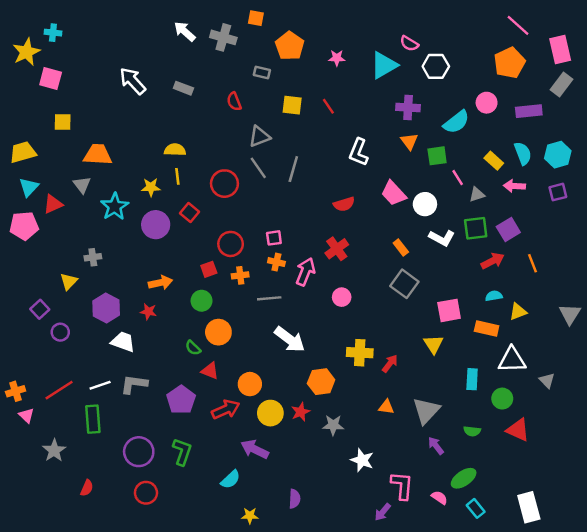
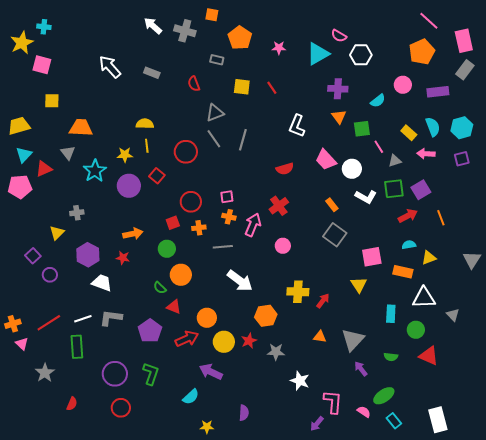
cyan semicircle: (456, 122) -> (378, 101), size x0.7

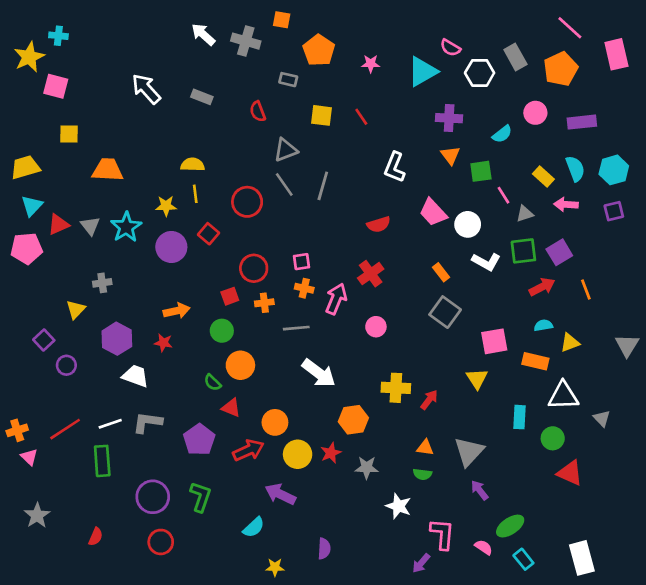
gray rectangle: (465, 70) -> (515, 57), moved, turned -66
gray triangle: (68, 153) -> (90, 226), moved
green semicircle: (391, 357) -> (422, 474), moved
gray star: (45, 373) -> (37, 515), moved

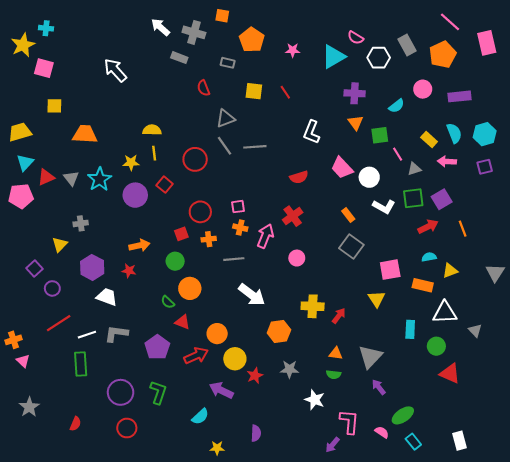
gray rectangle: (202, 97) -> (179, 58), moved
gray line: (323, 186) -> (255, 147), turned 70
red line: (65, 429) -> (59, 323), moved
red star: (331, 453) -> (255, 376), moved
white rectangle: (582, 558) -> (459, 441), size x0.7

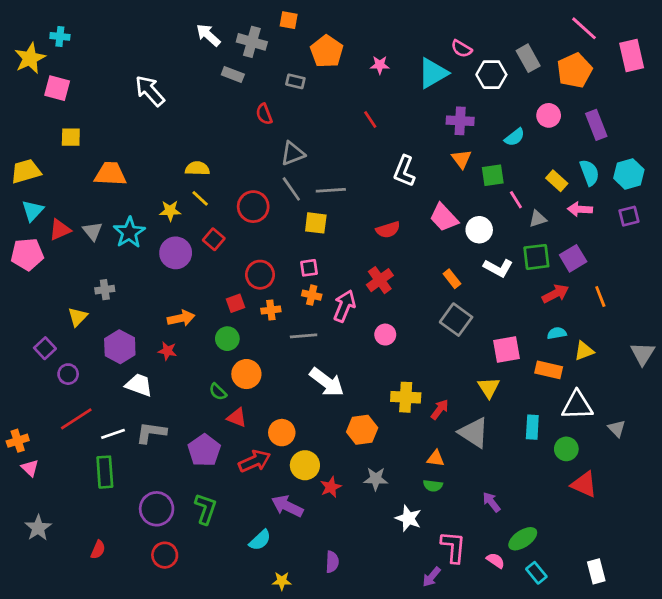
yellow square: (254, 91) -> (316, 223), moved
purple rectangle: (459, 96) -> (596, 125), turned 75
yellow line: (154, 153) -> (200, 198), turned -40
gray triangle: (370, 357) -> (474, 433), moved, turned -40

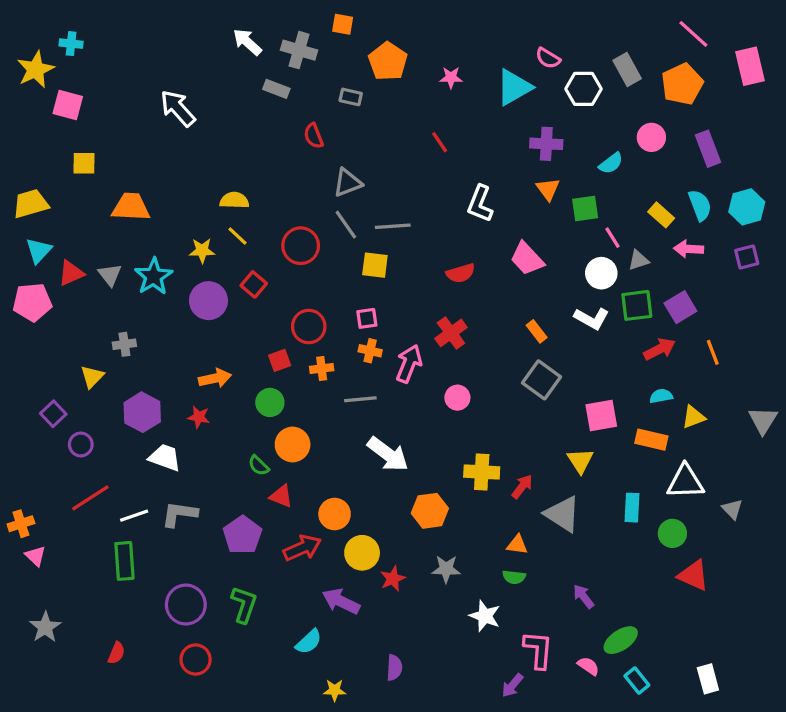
white circle: (479, 230) -> (601, 273), moved

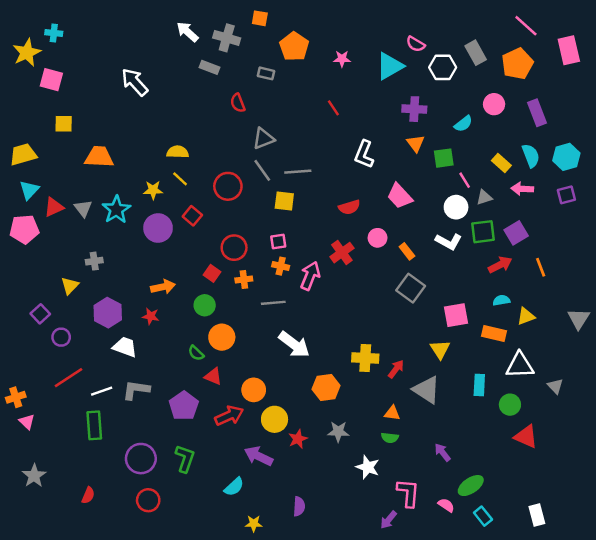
red square: (280, 360) -> (212, 273), turned -35
pink circle: (457, 398) -> (378, 238), moved

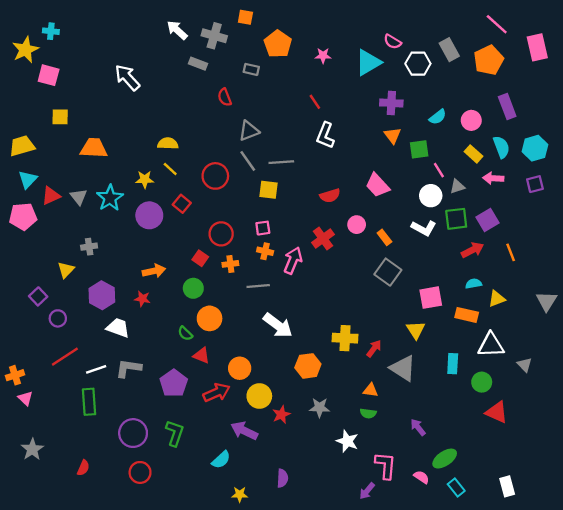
pink circle: (494, 104) -> (471, 120), moved
white L-shape: (364, 154) -> (325, 135), moved

